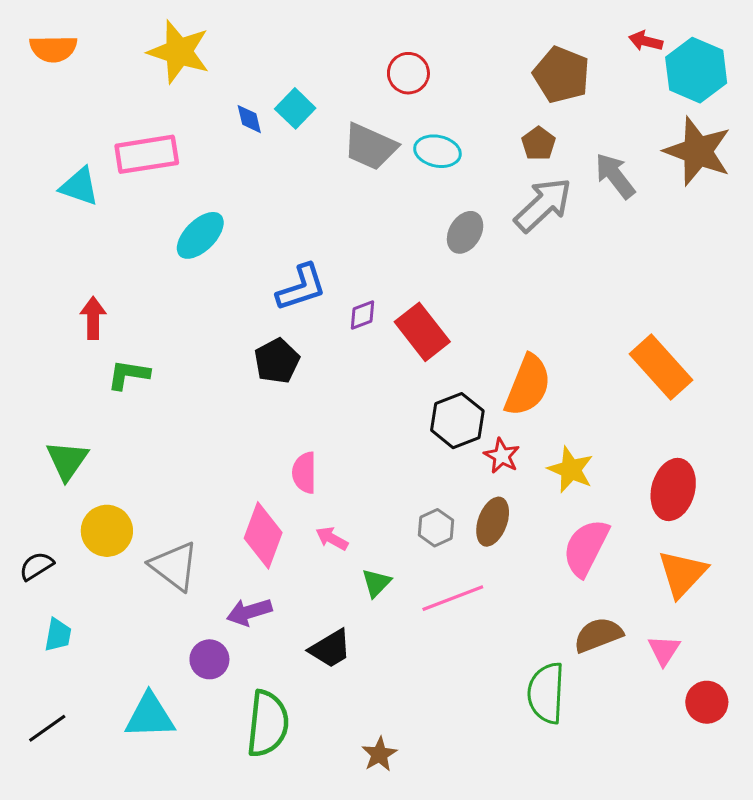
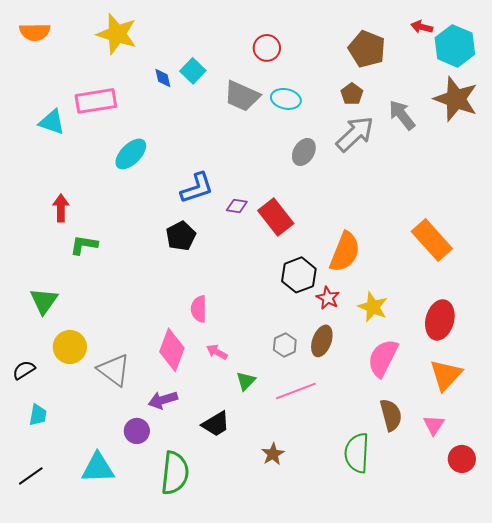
purple diamond: (362, 315) -> (237, 206), turned 30
brown semicircle: (598, 635) -> (391, 415), turned 96
brown star: (379, 754) -> (273, 454), moved

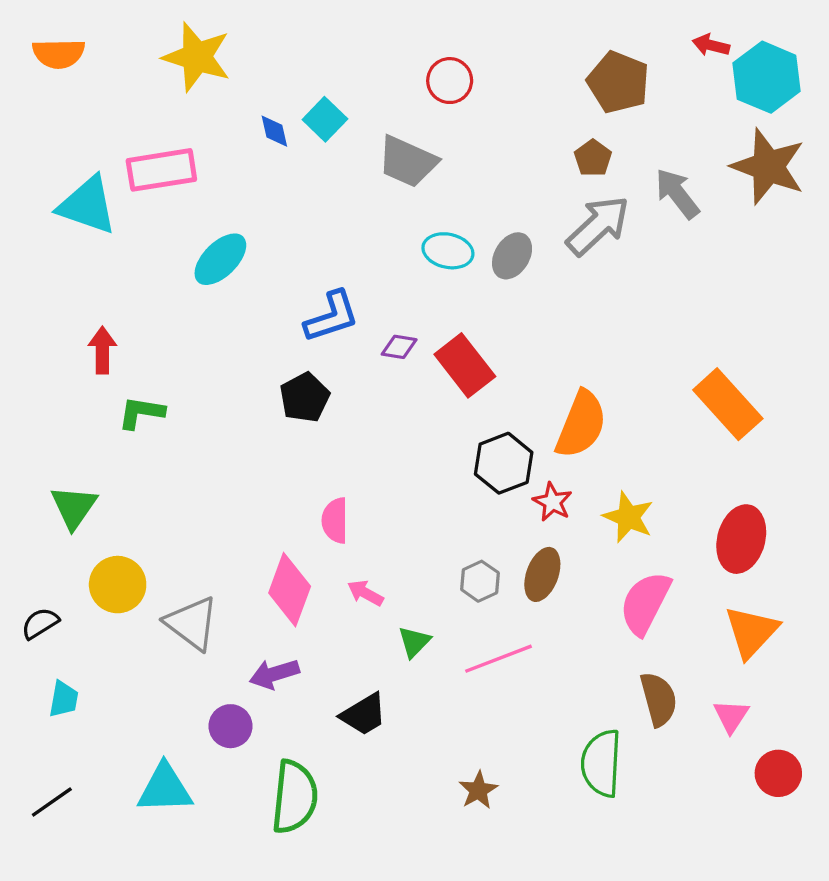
cyan ellipse: (286, 99) -> (448, 251), moved
cyan triangle: (52, 122) -> (87, 205), size x1.4
brown star: (273, 454) -> (478, 790), moved

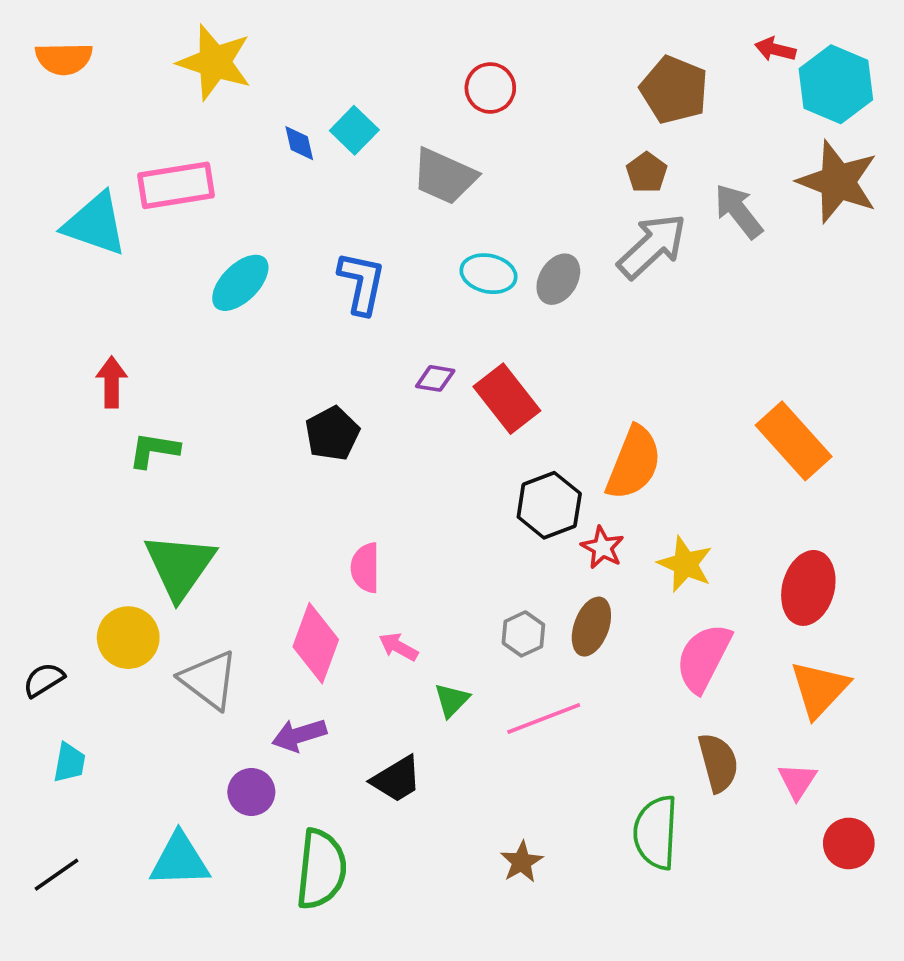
blue L-shape: (332, 317) -> (362, 283), moved, turned -60
green triangle: (74, 507) -> (180, 566), moved, size x1.4

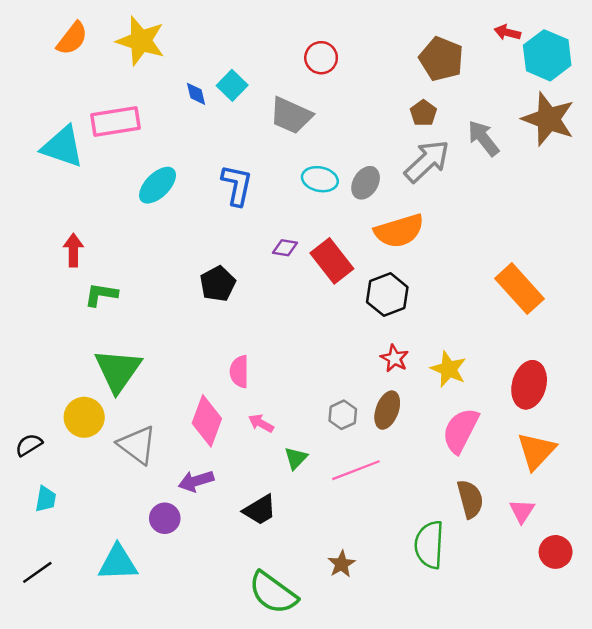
orange semicircle: (64, 59) -> (72, 38), moved, turned -51
orange semicircle: (634, 463) -> (399, 231), moved, turned 51
black hexagon: (549, 505) -> (387, 295), moved
green semicircle: (321, 869) -> (273, 593), moved, turned 120

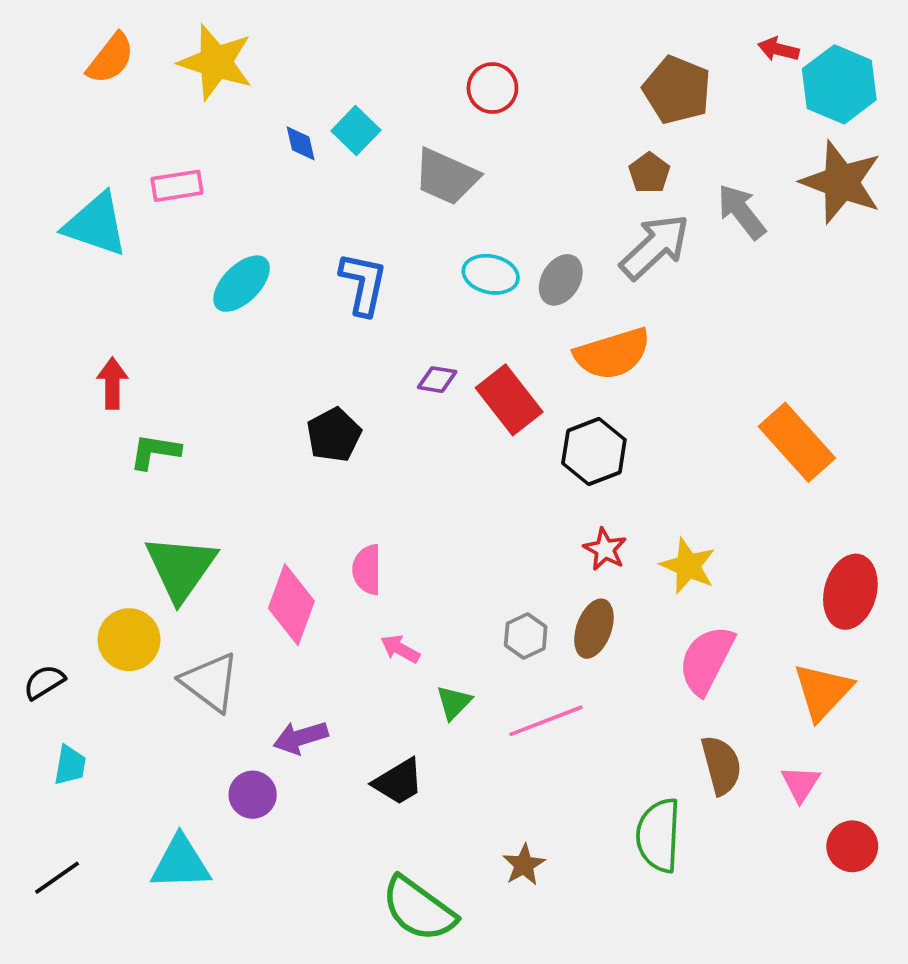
pink rectangle: (115, 121) -> (177, 186), size x0.7
red ellipse: (529, 385) -> (850, 592), moved
pink diamond: (207, 421) -> (291, 605), moved

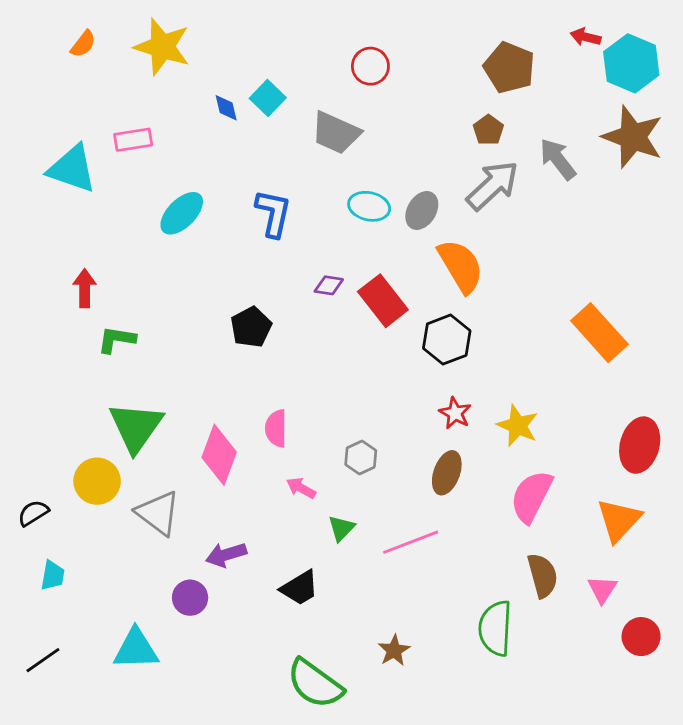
orange semicircle: (111, 58) -> (83, 44), size x0.7
orange semicircle: (612, 354) -> (461, 266), turned -104
gray hexagon: (526, 636) -> (361, 458), moved

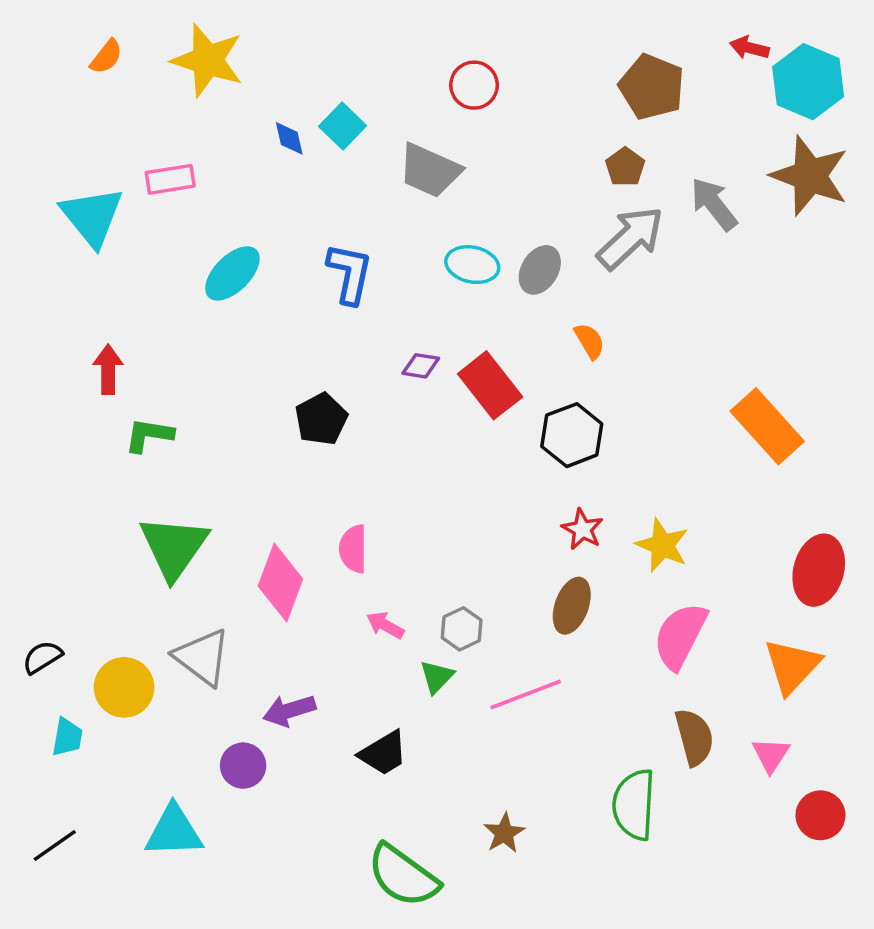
cyan triangle: (72, 169) -> (92, 217), turned 32
orange semicircle: (461, 266) -> (590, 341), size x0.5
gray hexagon: (361, 458) -> (462, 629), moved
yellow circle: (97, 481) -> (124, 687), moved

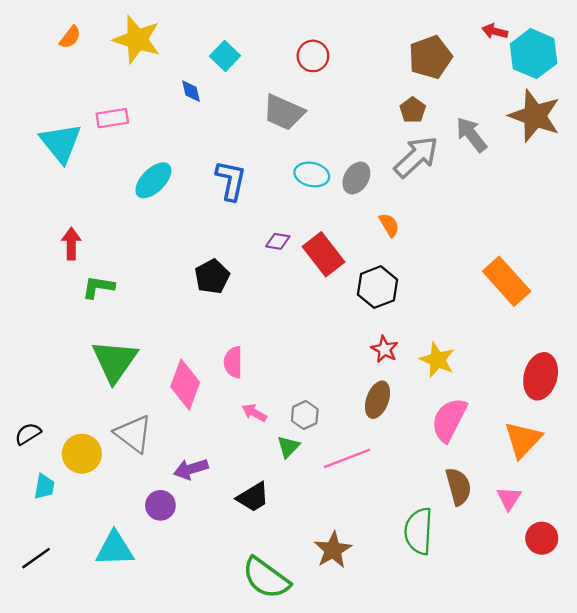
brown pentagon: (652, 87) -> (430, 57), turned 30
cyan square: (343, 126) -> (225, 56), moved
brown star: (504, 833) -> (333, 550), size x1.4

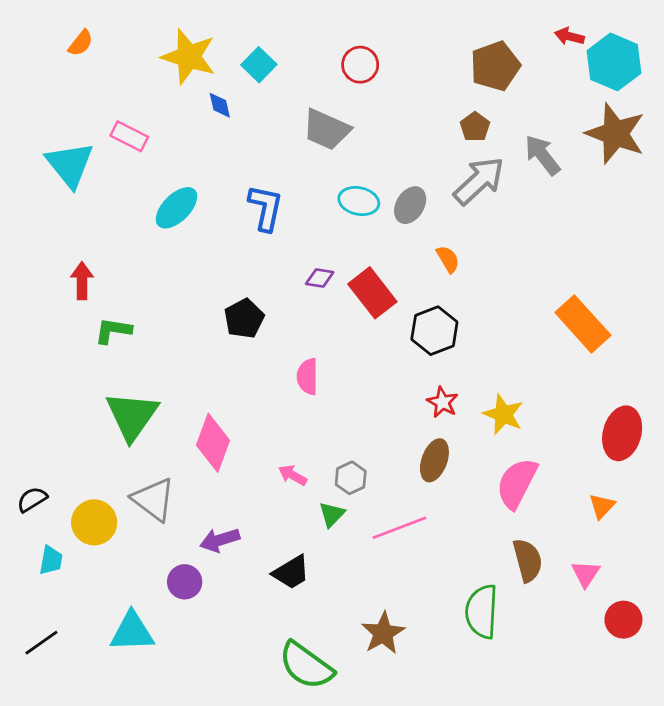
yellow star: (137, 40) -> (189, 57), moved
pink rectangle: (112, 118) -> (129, 136), turned 36
pink semicircle: (233, 362) -> (307, 377), moved
orange triangle: (523, 440) -> (602, 506), size x0.6

